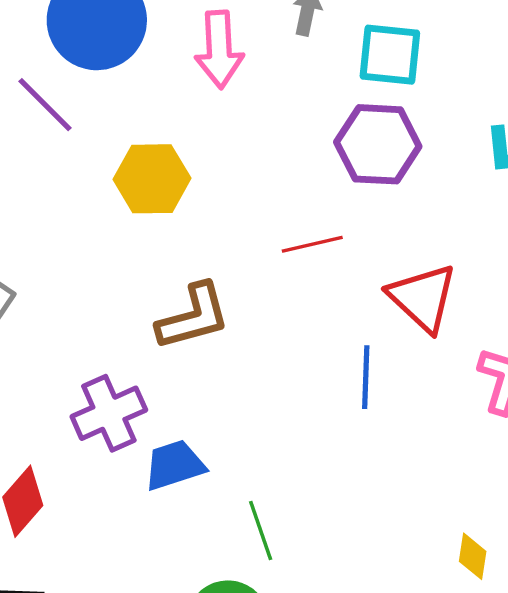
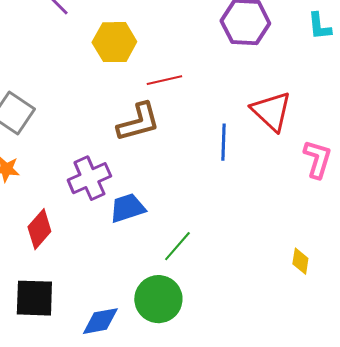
red line: (312, 244) -> (164, 80), moved
blue line: (366, 377) -> (223, 142), moved
green line: (261, 530) -> (177, 246), turned 60

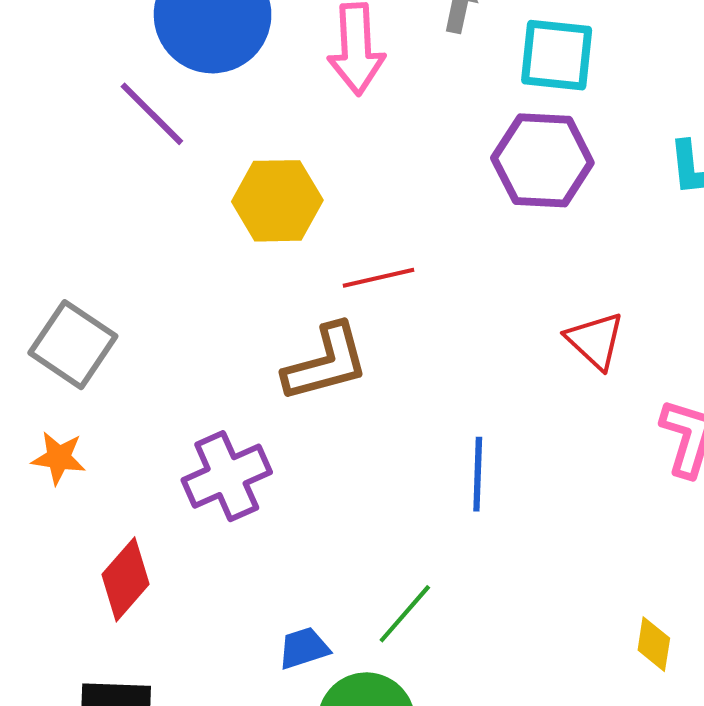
red triangle: (271, 111) -> (595, 340), size x0.7
blue line: (223, 142) -> (478, 474), moved
blue trapezoid: (127, 208) -> (304, 648), moved, size x0.7

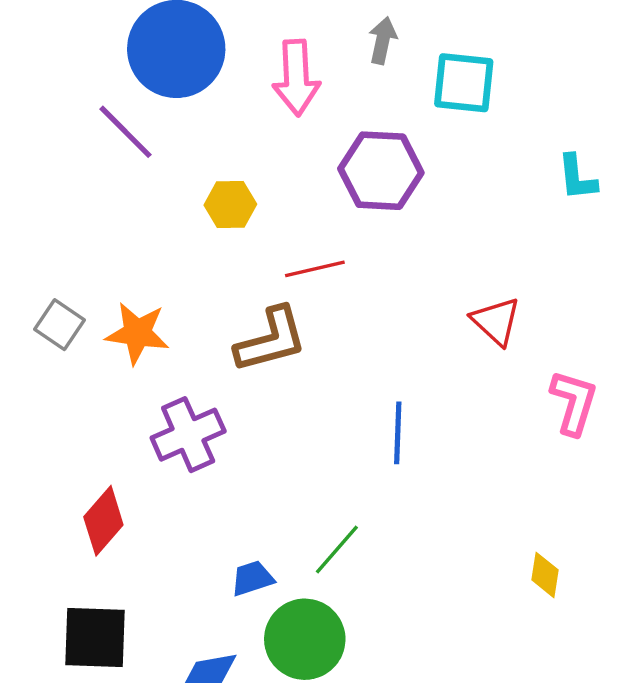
purple hexagon: (542, 160) -> (381, 171), moved
yellow hexagon: (277, 201) -> (230, 205), size x0.7
gray square: (73, 345) -> (60, 325), size x0.7
orange star: (59, 458) -> (137, 333), moved, size x1.4

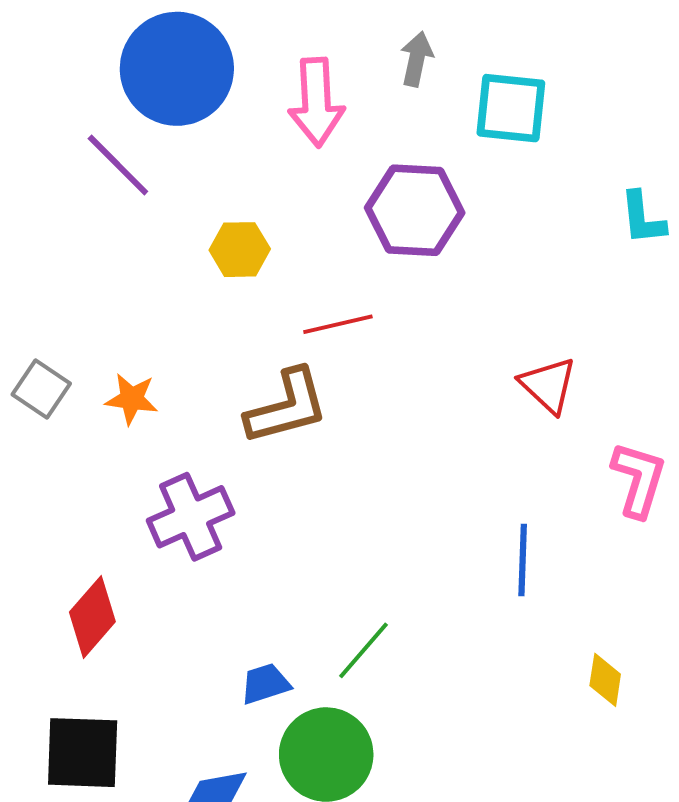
orange star: (137, 333) -> (132, 399), size x0.7
blue line: (398, 433) -> (523, 560), moved

